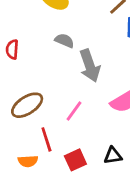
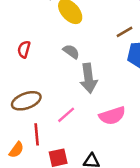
orange semicircle: (28, 161) -> (16, 150), turned -63

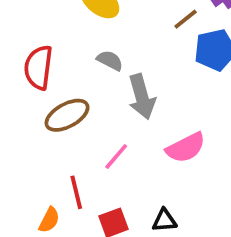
red semicircle: (24, 49) -> (38, 67), size x1.6
brown ellipse: (26, 101) -> (67, 115), moved

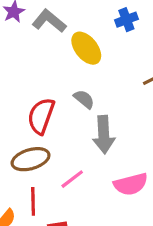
red semicircle: (38, 67) -> (41, 116), moved
brown ellipse: (67, 115) -> (31, 159), moved

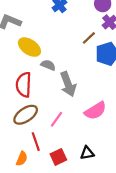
yellow ellipse: (86, 48) -> (29, 47), moved

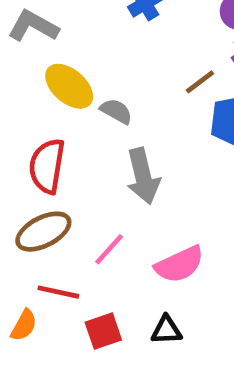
gray semicircle: (48, 65) -> (116, 111), moved
pink semicircle: (95, 111) -> (179, 264), moved
red line: (36, 142) -> (58, 292), turned -66

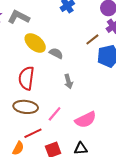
gray arrow: (143, 176) -> (69, 81), size x0.6
brown ellipse: (43, 232) -> (26, 107), turned 35
red line: (58, 292) -> (33, 133), turned -36

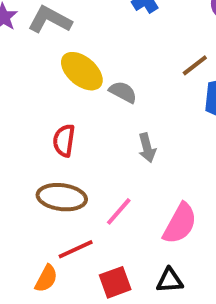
red semicircle: (26, 78) -> (64, 140), size x0.7
pink semicircle: (86, 120) -> (180, 224), turned -35

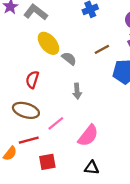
brown line: (195, 65) -> (102, 49), moved
black triangle: (170, 280) -> (92, 168), moved

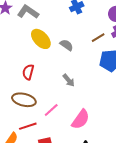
brown line: (102, 49) -> (98, 38), moved
gray semicircle: (69, 58) -> (66, 45), moved
gray arrow: (77, 91) -> (69, 80), turned -32

